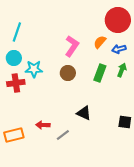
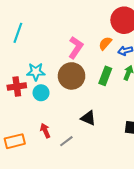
cyan circle: (14, 58) -> (41, 93), moved
brown circle: (68, 73) -> (72, 76), size x1.6
red arrow: (43, 125) -> (45, 131), turned 64

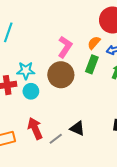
green rectangle: (105, 76) -> (92, 64), moved
black triangle: (88, 118) -> (77, 128), moved
red arrow: (45, 131) -> (35, 128), size x1.5

